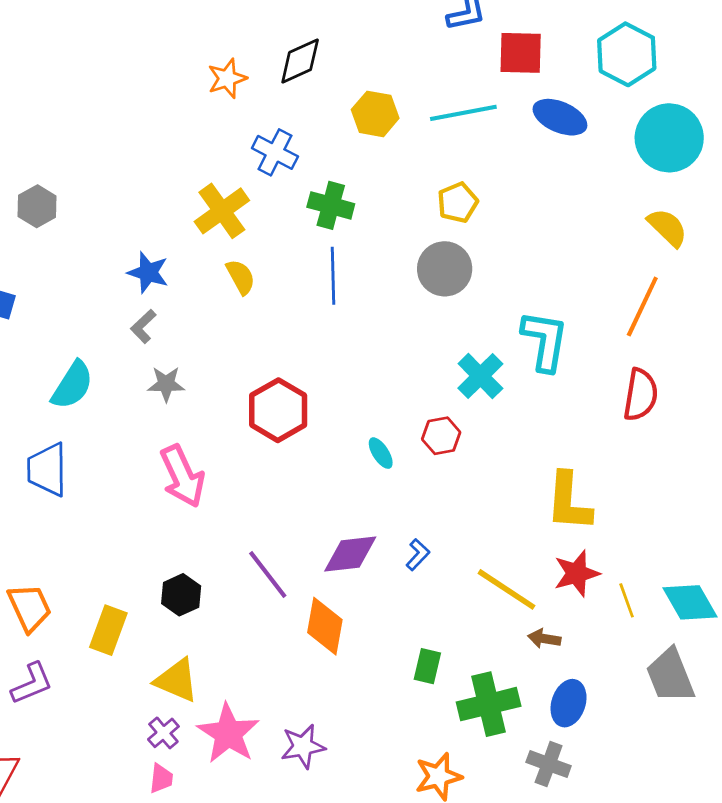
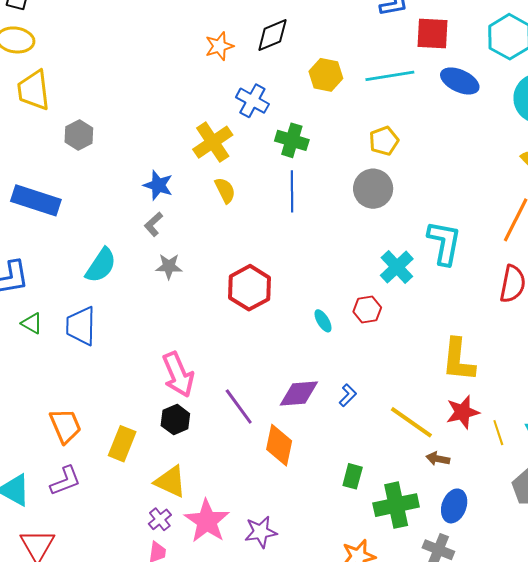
pink arrow: (182, 476) -> (178, 375), moved

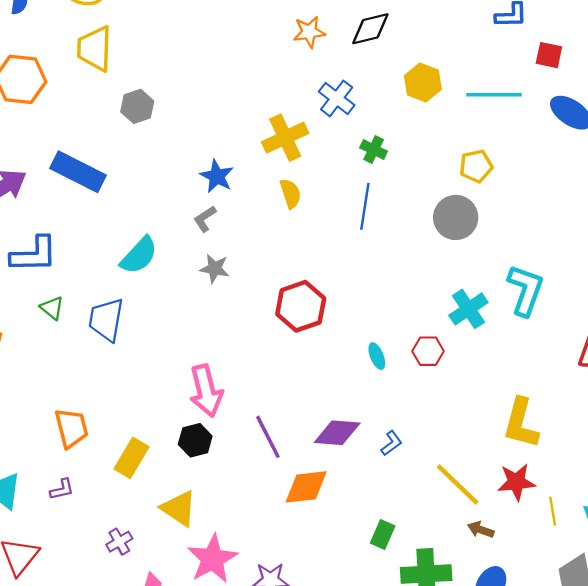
red square: (433, 34) -> (549, 55), size x0.7
green cross: (292, 140) -> (374, 150), size x0.7
orange diamond: (279, 445) -> (306, 487), turned 63
purple L-shape: (65, 481) -> (62, 489), size x0.7
purple cross: (160, 519) -> (119, 542), moved

